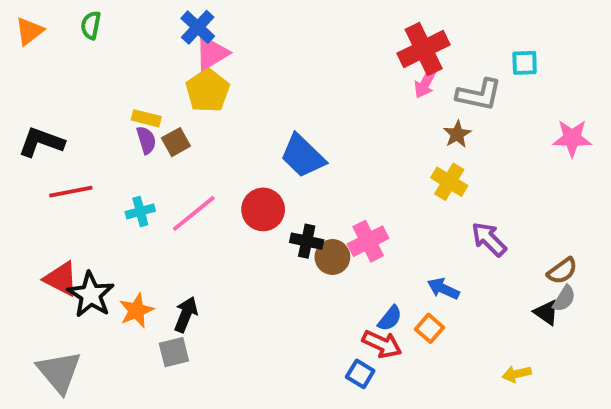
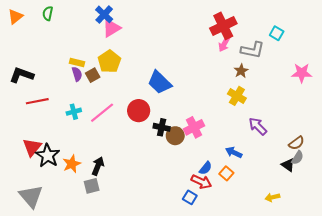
cyan square: (525, 63) -> (277, 33), turned 32
yellow pentagon: (208, 91) -> (109, 61), moved
red triangle: (61, 279) -> (32, 147), turned 42

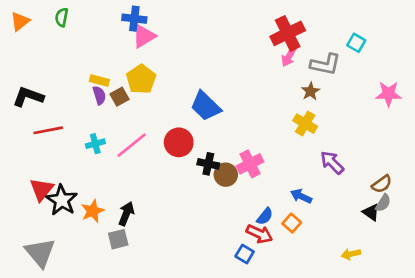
blue cross: (104, 14) -> (134, 19), turned -36

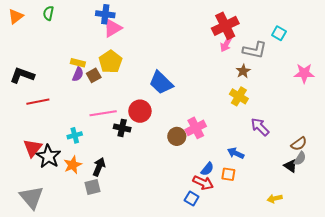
purple semicircle: (99, 95) -> (78, 74), turned 40
cyan cross: (95, 144) -> (75, 135), moved
pink line: (132, 145) -> (103, 113), turned 30
black cross: (208, 164) -> (122, 128), moved
orange square: (292, 223) -> (228, 174), turned -32

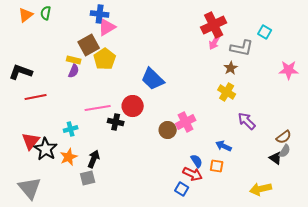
orange triangle: (16, 16) -> (26, 15), moved
brown square: (94, 75) -> (89, 45), moved, size x1.5
blue semicircle: (207, 169) -> (197, 161), turned -72
yellow arrow: (275, 198) -> (261, 189), size x1.5

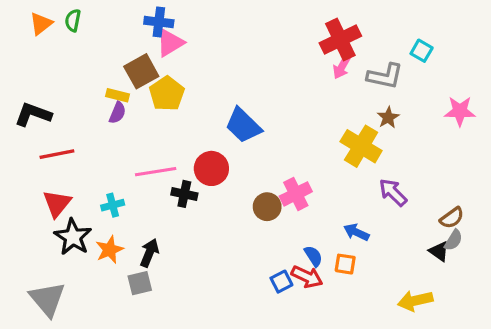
brown star: (231, 68) -> (388, 118), moved
yellow cross: (227, 92) -> (361, 146), size x1.4
red triangle: (31, 141) -> (57, 204), moved
blue square: (182, 189) -> (281, 282), moved, turned 32

